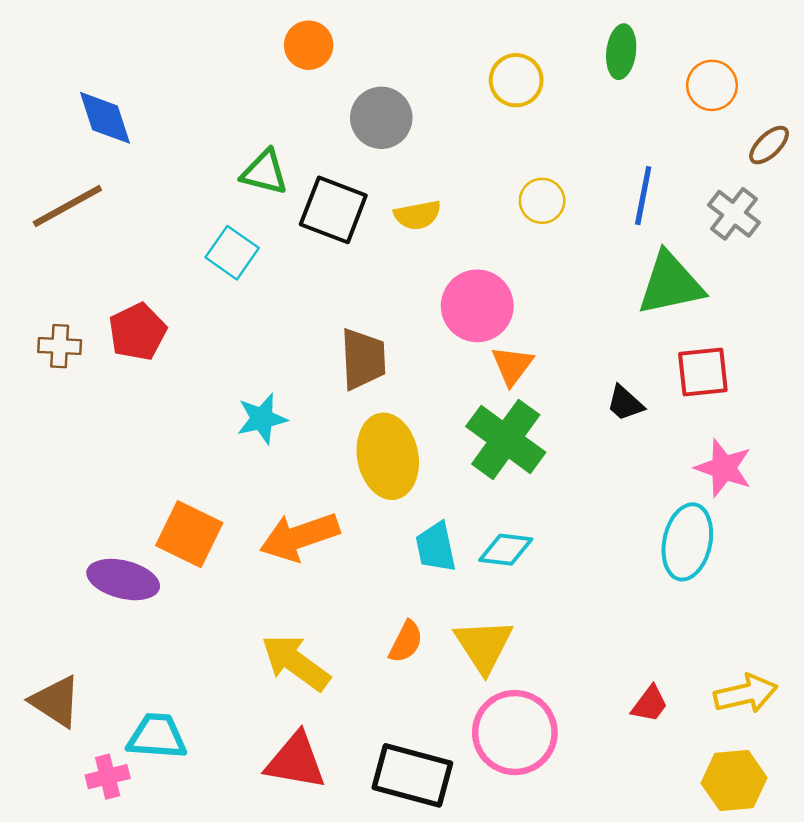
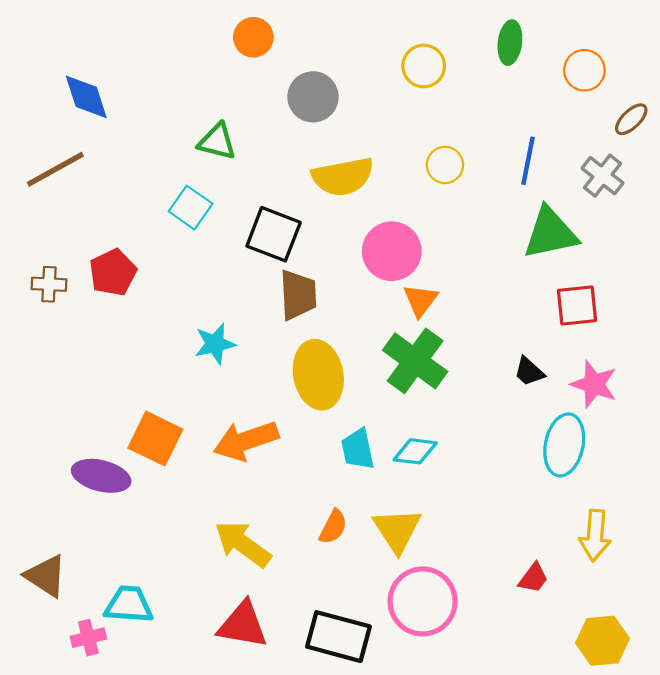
black square: (333, 210) -> (274, 234), moved
yellow semicircle: (418, 215) -> (343, 177), size x1.6
black trapezoid: (625, 403) -> (529, 371), moved
yellow arrow: (746, 694) -> (595, 535), moved, turned 108

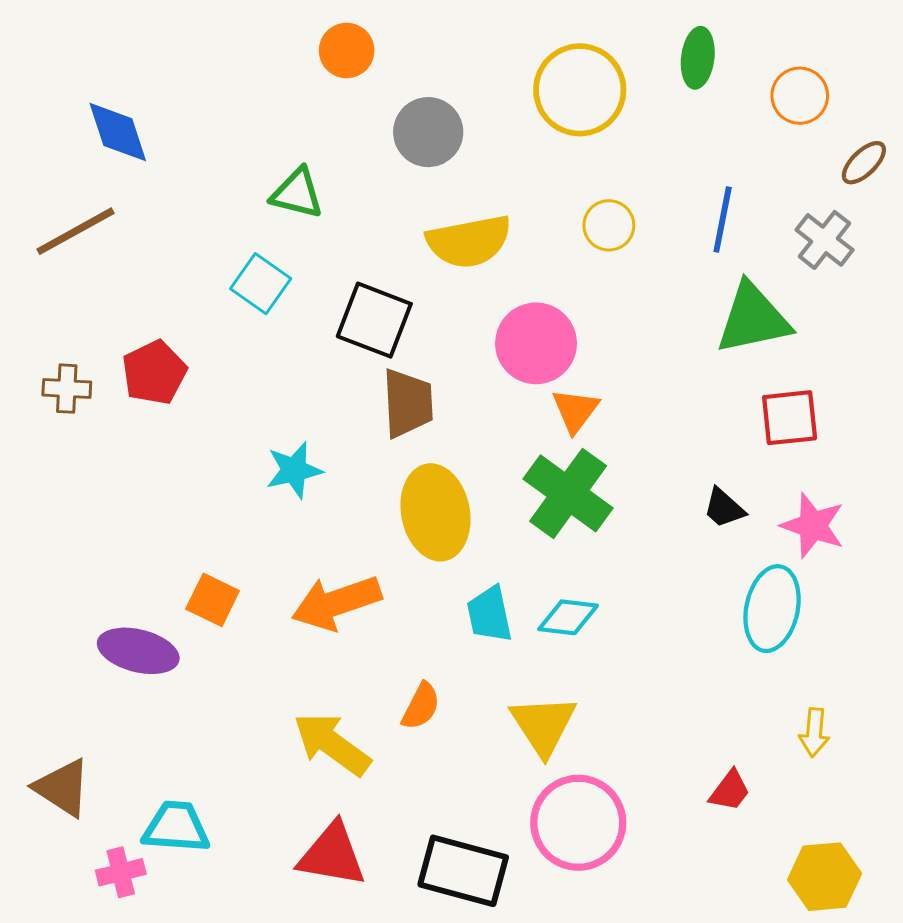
yellow circle: (424, 66) -> (580, 90), size x1.5
orange square: (155, 439) -> (213, 600), size x0.7
orange semicircle: (333, 527) -> (421, 706), moved
yellow arrow: (595, 535) -> (814, 732), size x0.7

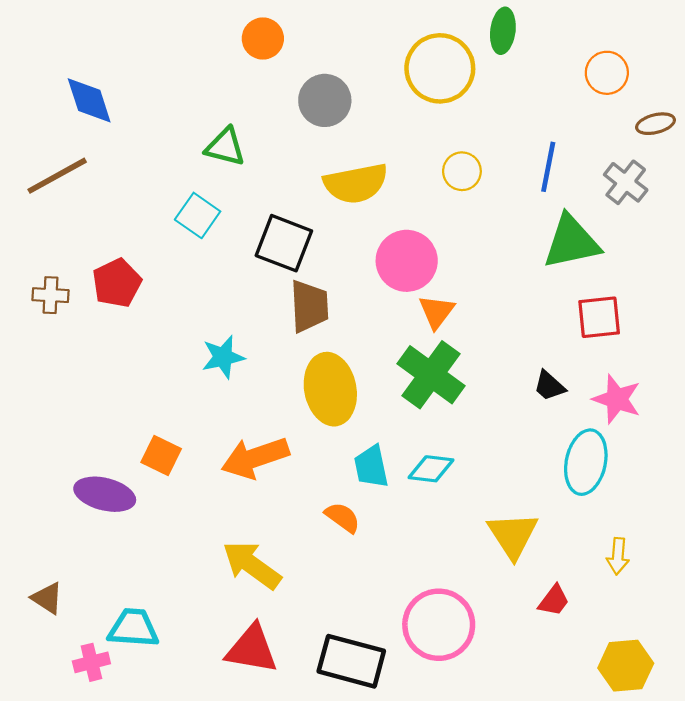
green ellipse: (698, 58) -> (503, 31), moved
brown ellipse: (864, 163) -> (656, 124), turned 30
orange semicircle: (421, 706) -> (342, 517), moved, turned -81
yellow triangle: (543, 725) -> (513, 535), moved
brown triangle: (62, 788) -> (47, 598), size x0.7

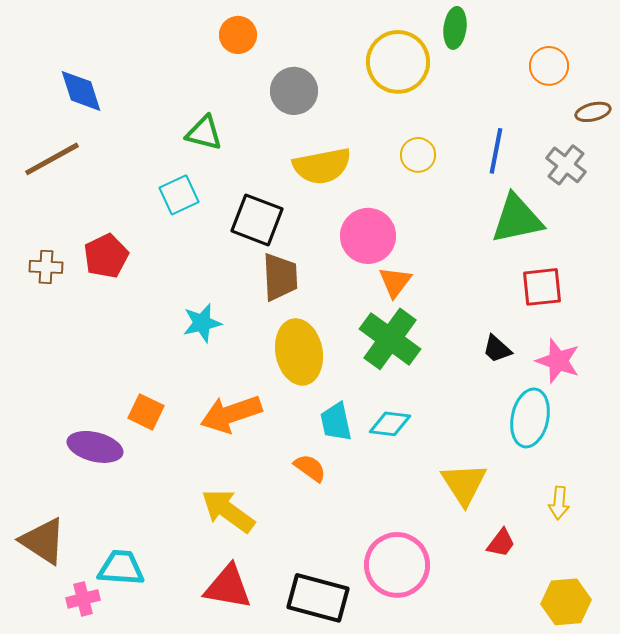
cyan square: (198, 215) -> (179, 195), turned 30
brown triangle: (47, 598) -> (43, 541), size x1.6

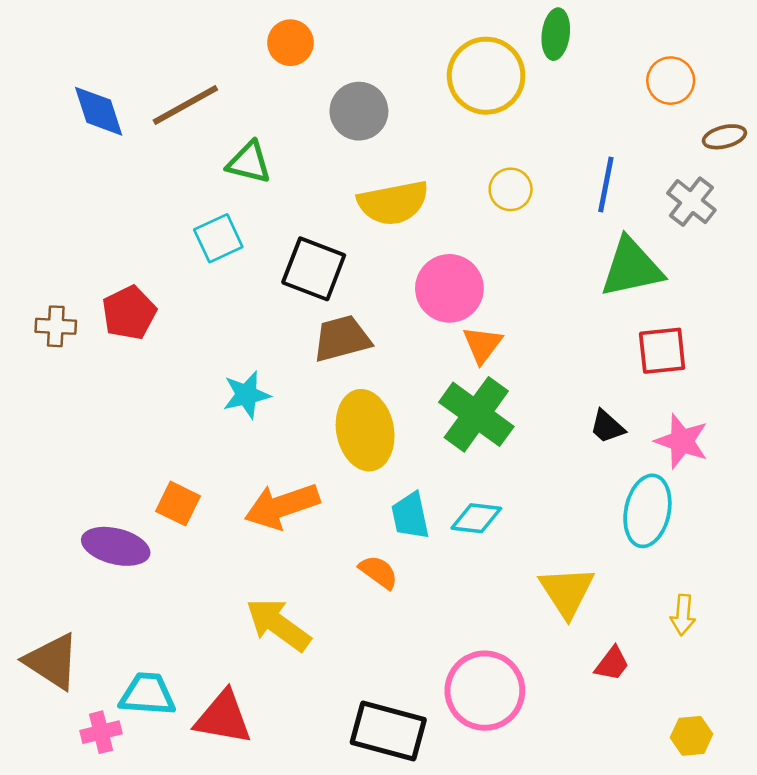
brown line: (52, 159) -> (185, 105), moved
brown trapezoid: (280, 277) -> (342, 339), turned -102
red triangle: (228, 587) -> (223, 717), moved
yellow hexagon: (566, 602) -> (691, 736), size x0.7

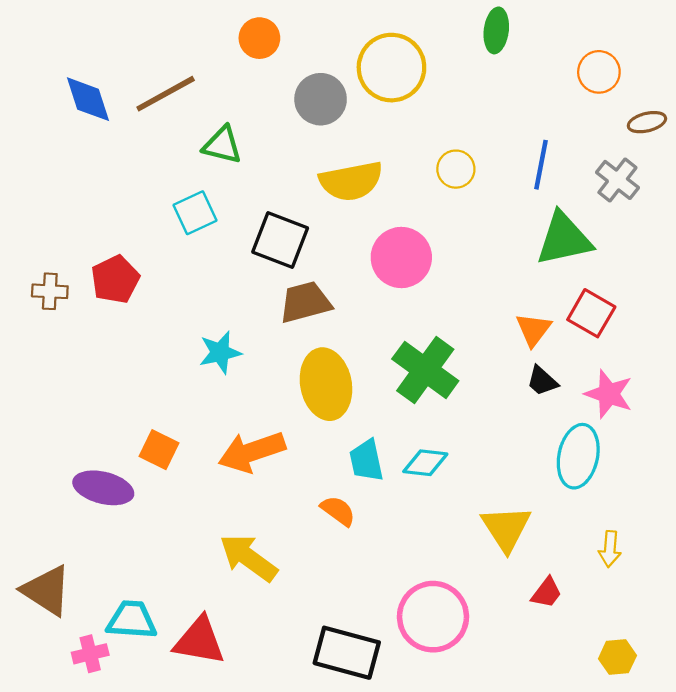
yellow circle: (486, 76) -> (391, 68), moved
orange triangle: (482, 345) -> (533, 330), moved
red square: (662, 351) -> (591, 313), turned 36

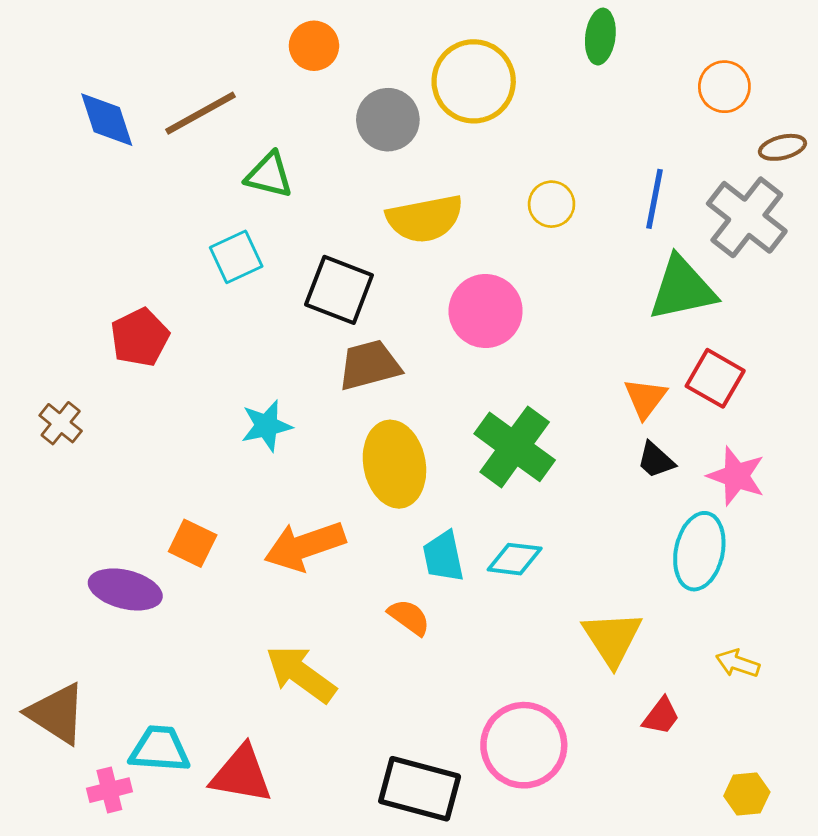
gray cross: (617, 180) -> (747, 217), size x1.5
brown cross: (50, 291) -> (61, 423), moved, turned 36
yellow arrow: (610, 549) -> (738, 663), turned 104

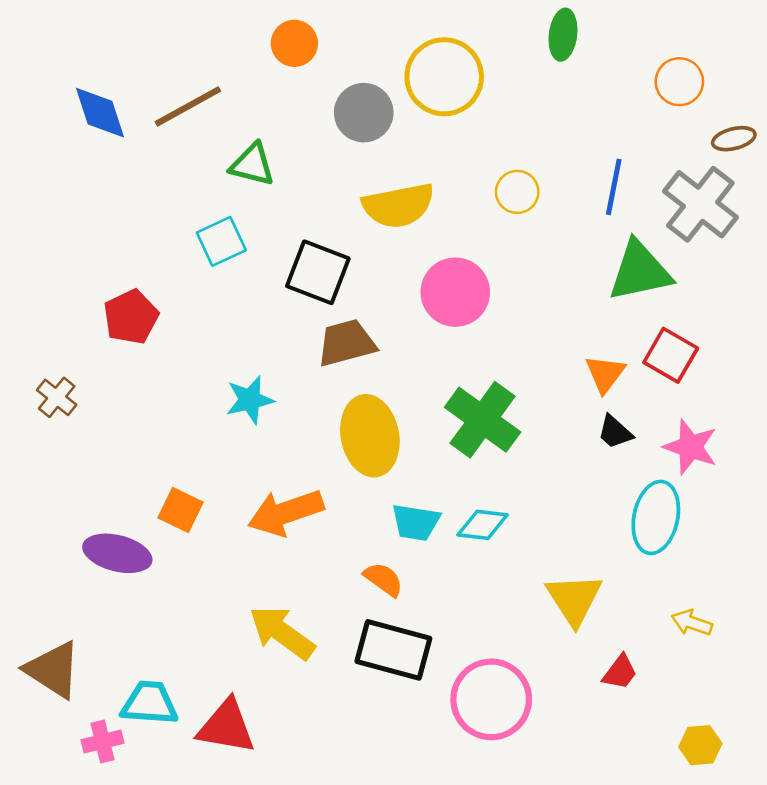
cyan trapezoid: (443, 556) -> (416, 522), turned -69
black rectangle: (420, 789) -> (393, 650), moved

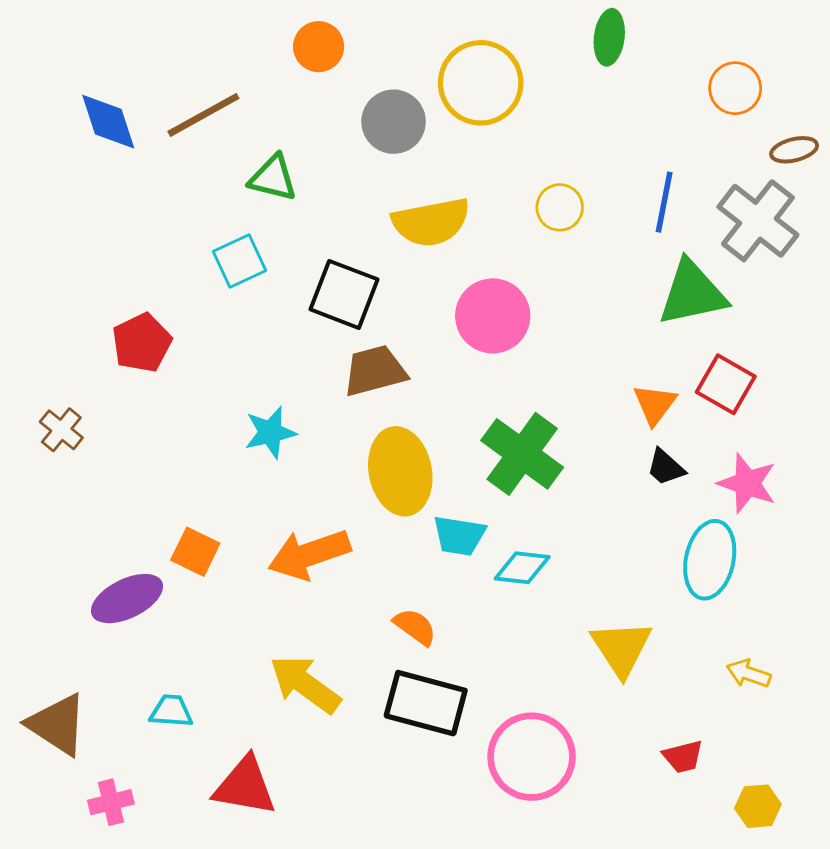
cyan trapezoid: (416, 522) -> (459, 536), moved
purple ellipse: (117, 553) -> (127, 599), turned -40
red trapezoid: (620, 672) -> (683, 757), moved, turned 39
cyan trapezoid: (150, 703) -> (171, 711), moved, size x0.7

